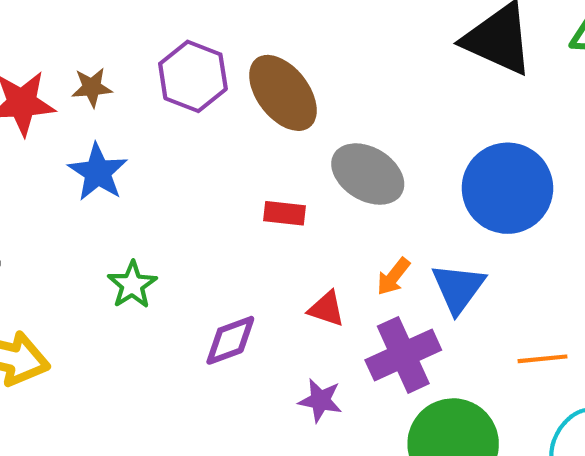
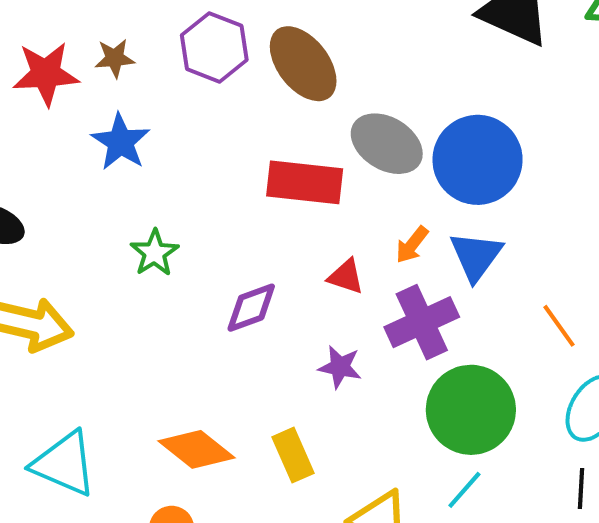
blue circle: (507, 188) -> (478, 160), moved
red rectangle: (284, 213) -> (305, 182), size x1.8
orange line: (543, 359) -> (559, 326), turned 60

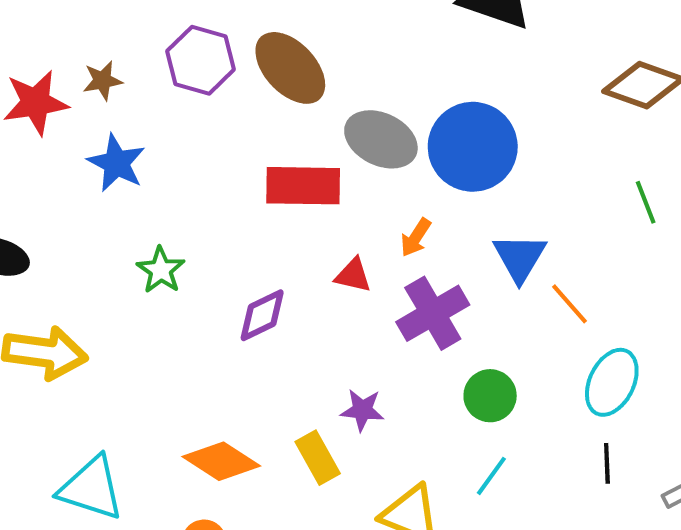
blue triangle: (476, 256) -> (520, 257), moved
purple star: (340, 367) -> (362, 410), moved
green circle: (471, 410) -> (490, 396), size x0.6

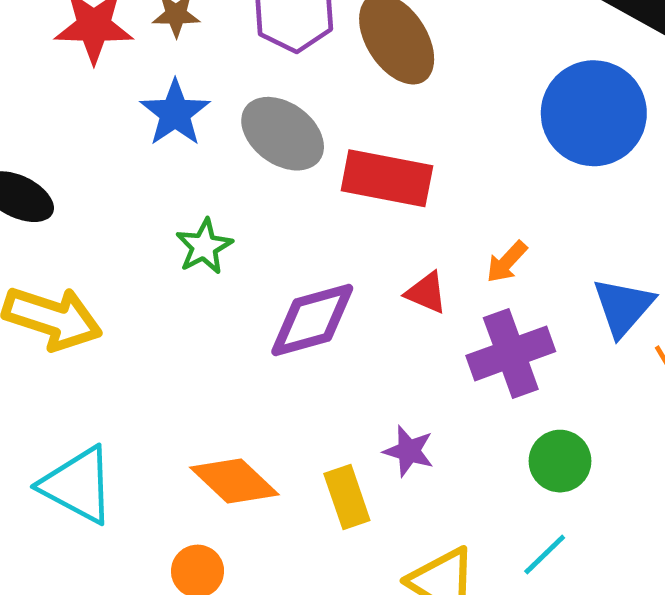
gray ellipse: (381, 139) -> (283, 134), moved
blue circle: (473, 147) -> (594, 113), moved
purple diamond: (262, 315) -> (312, 320), size x1.4

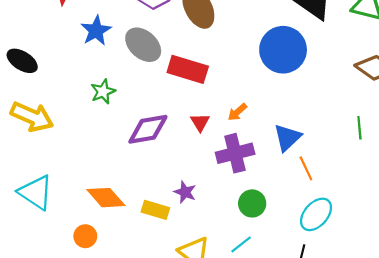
red triangle: (426, 293) -> (200, 122), turned 30
yellow rectangle: (347, 497) -> (155, 210), turned -60

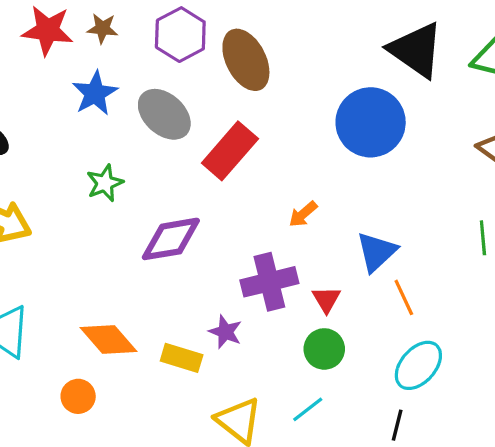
red rectangle: (188, 69) -> (230, 151), turned -66
red triangle: (200, 122) -> (326, 299), moved
purple cross: (235, 153) -> (269, 282), moved

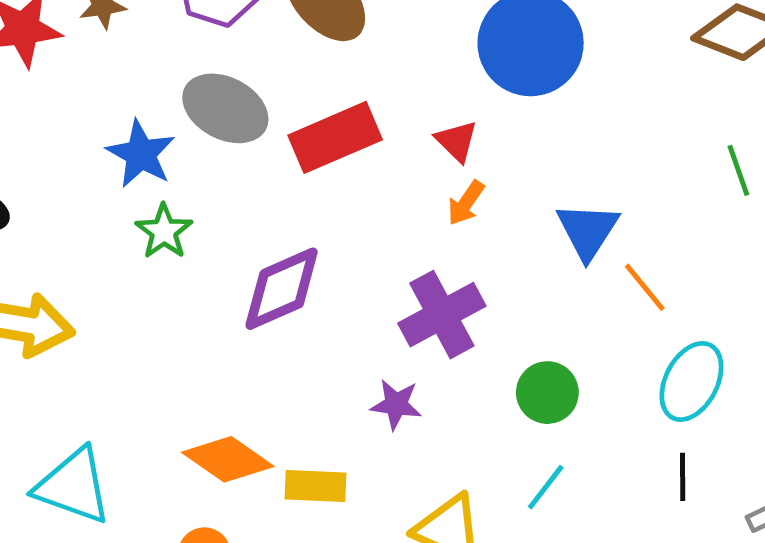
blue star: (95, 93) -> (141, 154), moved
red rectangle: (230, 151) -> (335, 137), turned 40
red triangle: (326, 299) -> (457, 141), moved
yellow rectangle: (182, 358) -> (315, 486), moved

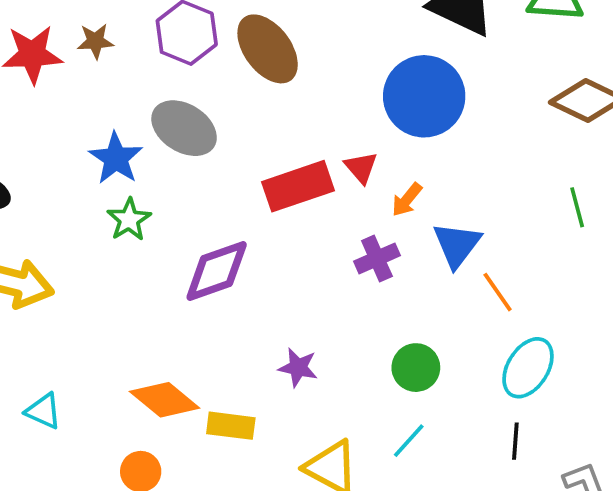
red rectangle: (335, 137) -> (298, 186), moved
orange arrow: (466, 203) -> (407, 200), moved
purple cross: (442, 315) -> (377, 258), moved, size x0.7
cyan triangle: (73, 486) -> (43, 411), size x0.6

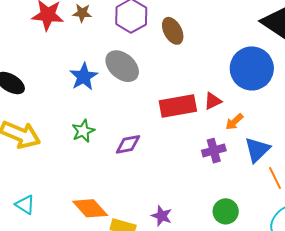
brown ellipse: (268, 49) -> (173, 31), size x0.7
red triangle: (361, 167) -> (213, 101), turned 36
green star: (129, 220) -> (83, 131), moved
purple diamond: (217, 271) -> (128, 144), size x0.7
purple star: (298, 367) -> (162, 216), moved

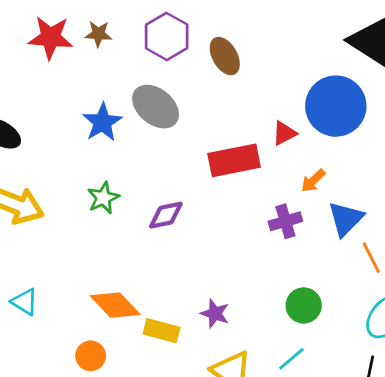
red triangle: (213, 101) -> (284, 133), moved

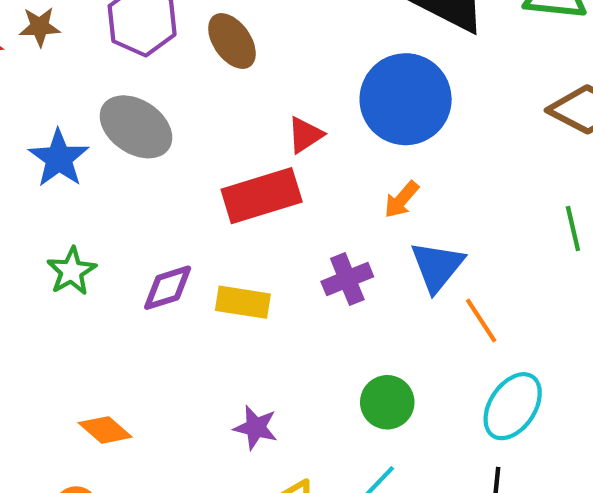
red triangle: (284, 133) -> (305, 135), moved
orange arrow: (313, 181) -> (402, 200), moved
orange diamond: (115, 305) -> (105, 430), size x0.7
yellow rectangle: (162, 331) -> (243, 302), moved

